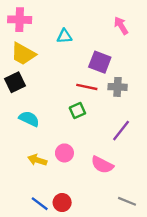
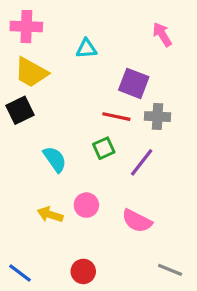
cyan semicircle: (29, 119) -> (55, 159), moved, turned 30
purple line: (121, 131) -> (142, 162), moved
blue line: (40, 204) -> (20, 273), moved

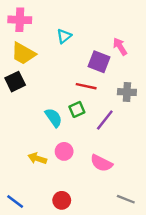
pink arrow: (162, 34) -> (120, 47), moved
cyan triangle: (86, 49) -> (64, 36), turned -35
gray cross: (157, 117) -> (127, 92), moved
cyan semicircle: (55, 159) -> (54, 118), moved

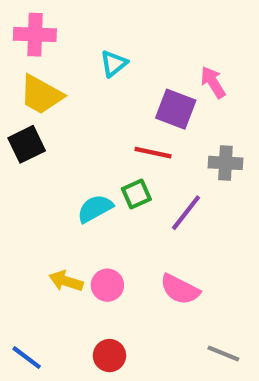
cyan semicircle: (54, 118) -> (95, 209), turned -84
pink circle: (64, 151) -> (107, 285), moved

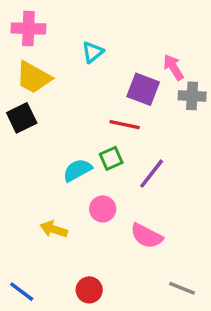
gray cross: (225, 163) -> (192, 96), moved
pink circle: (107, 285) -> (103, 209), moved

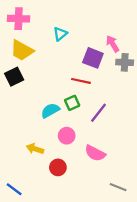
red circle: (89, 290) -> (58, 167), moved

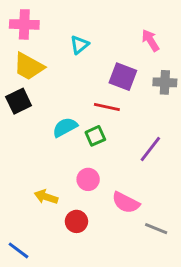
pink arrow: (113, 44) -> (150, 40), moved
cyan semicircle: (50, 111) -> (65, 127), moved
purple line: (98, 113) -> (150, 149), moved
gray line: (118, 187) -> (156, 229), moved

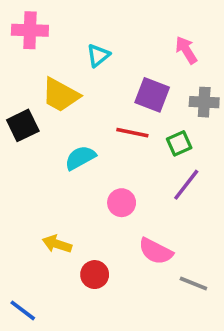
yellow trapezoid: (29, 66) -> (61, 95), moved
green square: (95, 136) -> (179, 143), moved
pink circle: (88, 179) -> (122, 203), moved

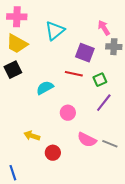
cyan triangle: (98, 55) -> (55, 31), size x1.5
yellow trapezoid: (61, 95) -> (17, 44), moved
gray cross: (204, 102) -> (114, 47), moved
gray line: (193, 284) -> (110, 144), moved
blue line: (23, 310) -> (13, 173), turned 35

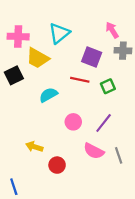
pink cross: (17, 17) -> (18, 37), moved
yellow trapezoid: (17, 44) -> (38, 58), moved
purple line: (104, 103) -> (104, 123), moved
gray line: (110, 144) -> (119, 155), turned 49

